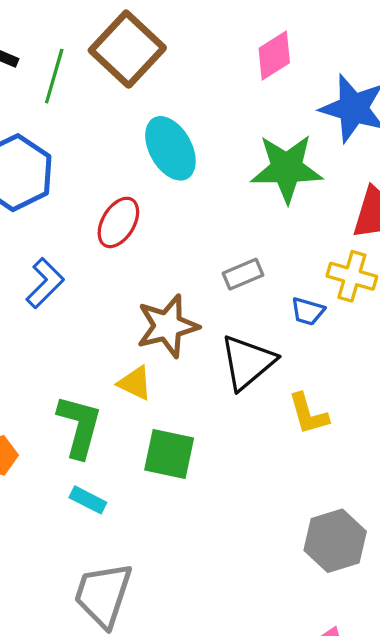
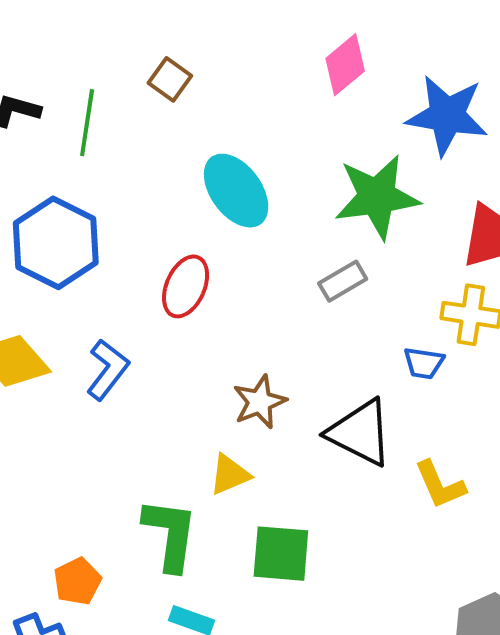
brown square: (127, 49) -> (170, 79), size x0.5
gray rectangle: (243, 274) -> (343, 281), moved
brown star: (168, 326) -> (260, 402), size x0.7
black triangle: (248, 362) -> (360, 433), turned -46
yellow triangle: (135, 383) -> (230, 475), turned -42

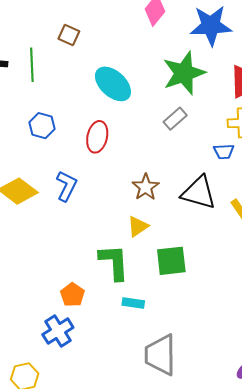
blue hexagon: (56, 243) -> (42, 126), moved, size x0.6

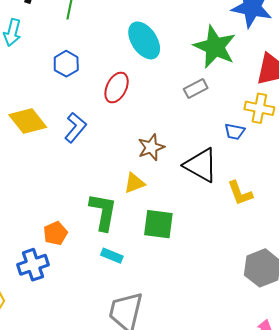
green star: (184, 73) -> (215, 47), turned 30

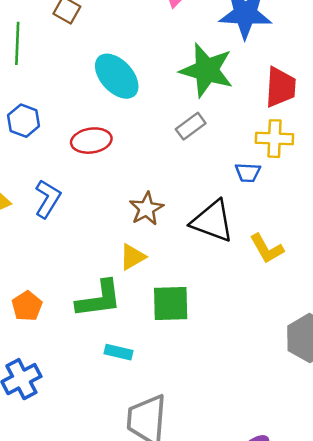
red ellipse: (117, 88) -> (91, 141), turned 64
green L-shape: (103, 212) -> (99, 299), turned 81
orange pentagon: (55, 233) -> (27, 306), moved

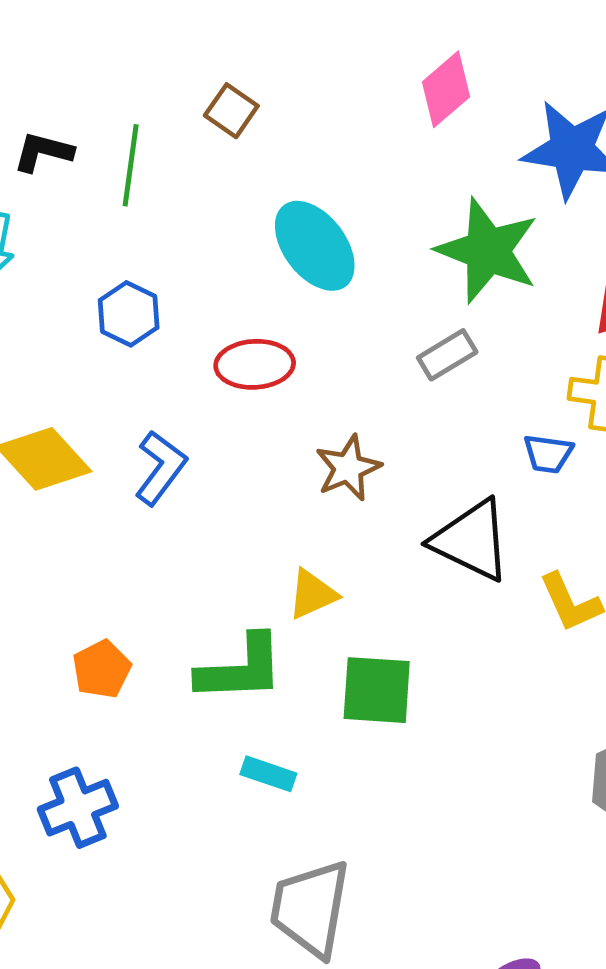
brown star: (146, 209) -> (348, 468), moved

